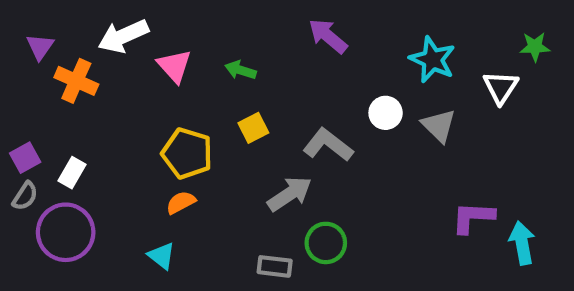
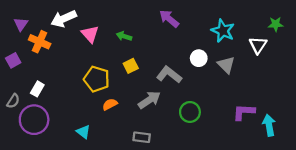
purple square: (25, 158) -> (13, 60), moved
orange semicircle: (181, 202) -> (110, 104), moved
green circle: (326, 243) -> (190, 112), moved

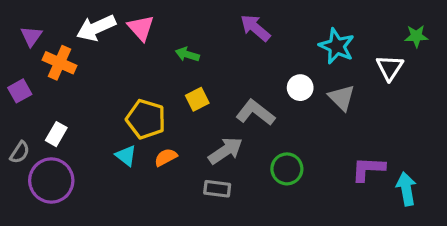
pink triangle: (90, 34) -> (141, 28), moved
cyan triangle: (83, 132) -> (126, 156), moved
gray rectangle: (142, 137) -> (217, 189), moved

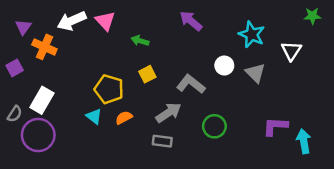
green star: (416, 36) -> (312, 16), moved
white rectangle: (56, 134) -> (42, 100), size x1.5

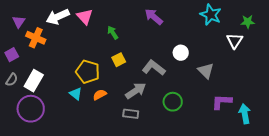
green star: (312, 16) -> (248, 22), moved
cyan star: (252, 34) -> (211, 15), moved
green arrow: (140, 41) -> (113, 33), turned 40
gray triangle: (255, 73) -> (206, 71), moved
gray semicircle: (15, 114) -> (12, 80), moved

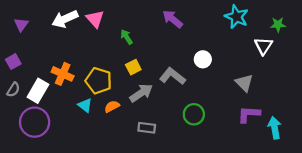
orange cross: (36, 38) -> (63, 74), moved
gray triangle: (206, 71) -> (244, 83), moved
gray arrow: (136, 91) -> (141, 93), moved

